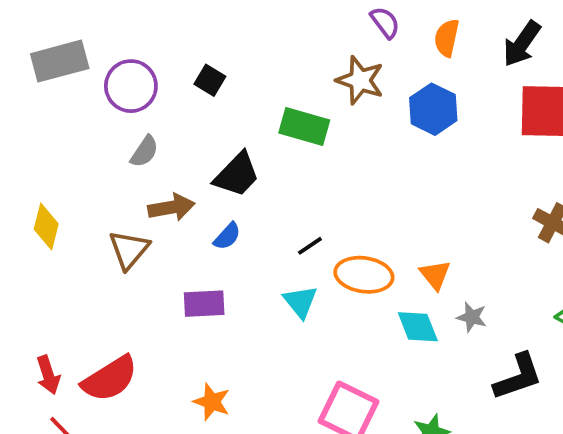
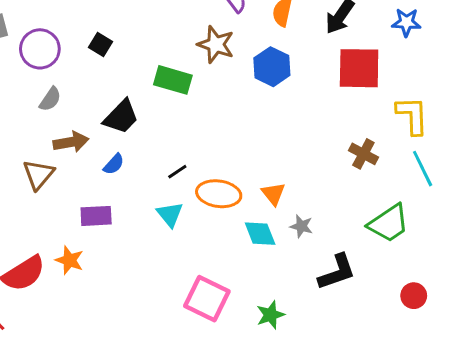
orange star: (212, 402) -> (69, 260), moved

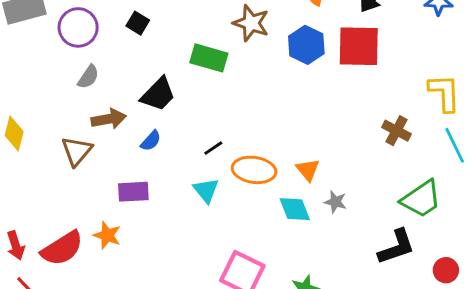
red square: (359, 68) -> (359, 46), moved
black L-shape: (337, 272) -> (396, 247), moved

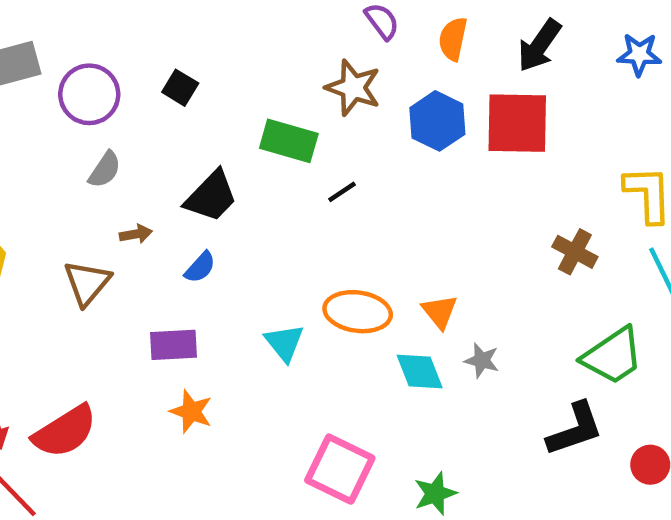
brown arrow: (109, 119) -> (136, 234), size x0.6
black line: (213, 148) -> (342, 192), moved
orange star: (107, 235) -> (191, 411), moved

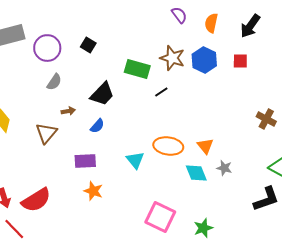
brown star: (353, 88) -> (172, 58), moved
red square: (517, 123) -> (240, 61), size x0.5

